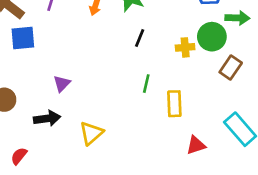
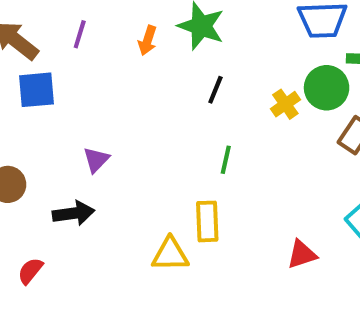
yellow cross: (185, 47) -> (285, 104), turned -30
yellow rectangle: (174, 104) -> (207, 221), moved
yellow triangle: (91, 133) -> (170, 254), moved, turned 40

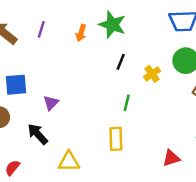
blue square: (36, 90) -> (16, 85), moved
yellow cross: (285, 104) -> (152, 74), moved
black arrow: (74, 213) -> (38, 134), turned -125
yellow triangle: (170, 254) -> (69, 162), moved

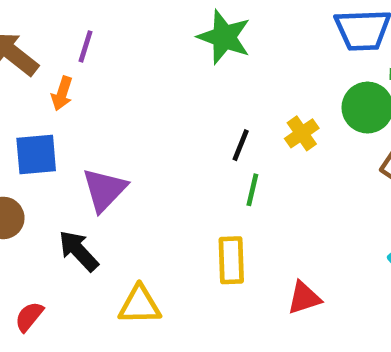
orange arrow: (81, 33) -> (62, 93), moved
black line: (121, 62) -> (241, 145), moved
purple triangle: (51, 103) -> (104, 190), size x1.5
red triangle: (171, 158) -> (304, 298), moved

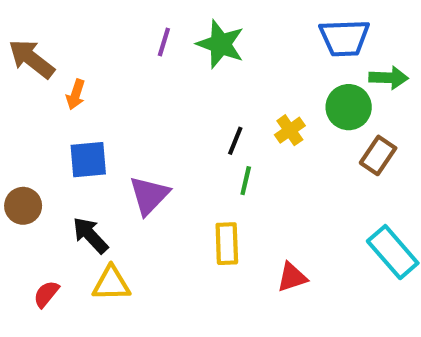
purple line: (86, 46) -> (164, 42), moved
blue square: (36, 155) -> (88, 160), moved
purple triangle: (104, 190) -> (149, 195), moved
yellow triangle: (140, 305) -> (111, 284), moved

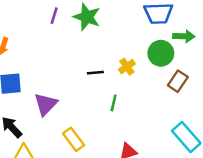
black line: (235, 141) -> (95, 73), turned 63
green line: (246, 181) -> (114, 103), moved
yellow rectangle: (227, 244) -> (74, 139), moved, turned -35

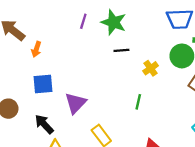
black line: (95, 73) -> (121, 50), moved

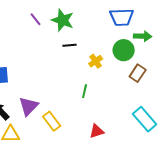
purple line: (83, 21) -> (36, 19), turned -56
purple triangle: (76, 103) -> (29, 106), moved

